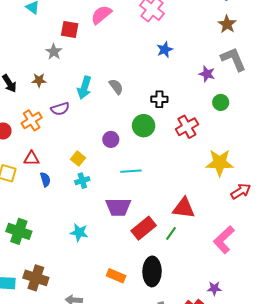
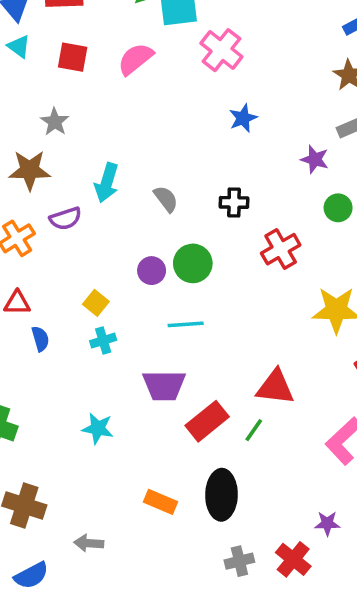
red square: (70, 30) -> (73, 57), moved
brown star: (39, 80) -> (30, 170), size x1.6
gray semicircle: (116, 87) -> (166, 199), moved
green circle: (144, 126) -> (193, 263), moved

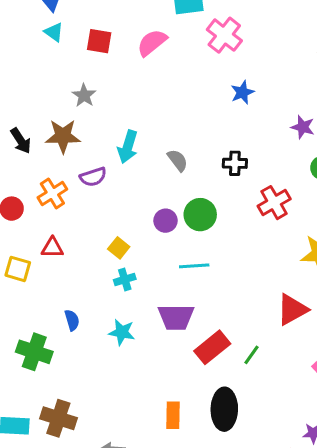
blue semicircle: (40, 339) -> (72, 320), moved
red triangle: (275, 387) -> (292, 310), moved, turned -36
cyan star: (98, 428) -> (122, 332), moved
orange rectangle: (161, 502) -> (173, 415), turned 68

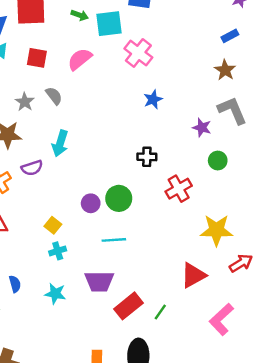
gray semicircle: (178, 160) -> (54, 96), moved

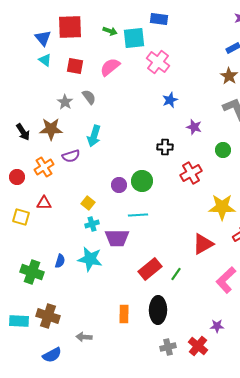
purple star: (202, 128) -> (194, 127), moved
purple trapezoid: (99, 281) -> (117, 238), moved
blue semicircle: (15, 284) -> (60, 261), moved, turned 32
cyan star: (55, 294) -> (90, 259), size x1.4

